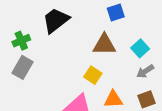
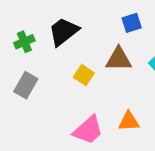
green cross: (21, 41) -> (24, 42), moved
yellow square: (93, 75) -> (84, 75), moved

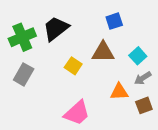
green cross: (24, 42) -> (22, 37), size x1.5
orange triangle: (129, 121) -> (119, 92), moved

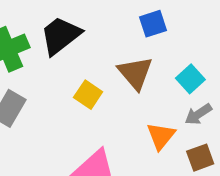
brown triangle: (103, 52) -> (135, 73), turned 50
orange triangle: (119, 92) -> (161, 136), turned -48

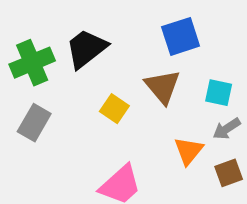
blue square: (153, 24) -> (181, 36), size x1.4
cyan square: (190, 79) -> (219, 93), turned -36

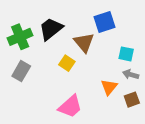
brown triangle: (162, 87) -> (84, 43), moved
gray arrow: (227, 129) -> (131, 74), turned 49

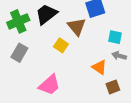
orange triangle: (109, 87) -> (99, 67), turned -35
brown square: (132, 100) -> (113, 87), moved
pink trapezoid: (70, 106) -> (49, 85), moved

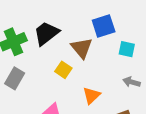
cyan square: (115, 37) -> (127, 49), moved
orange triangle: (99, 67) -> (91, 95), moved, turned 42

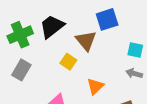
cyan square: (127, 49) -> (135, 50), moved

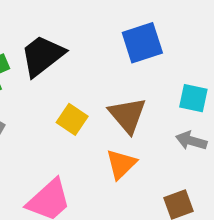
brown triangle: (86, 41) -> (127, 115), moved

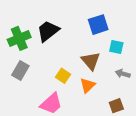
cyan square: (193, 98) -> (116, 47), moved
yellow square: (72, 119) -> (63, 76), moved

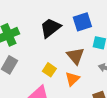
black trapezoid: (48, 31) -> (50, 28), moved

